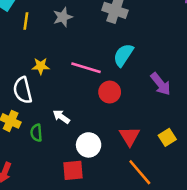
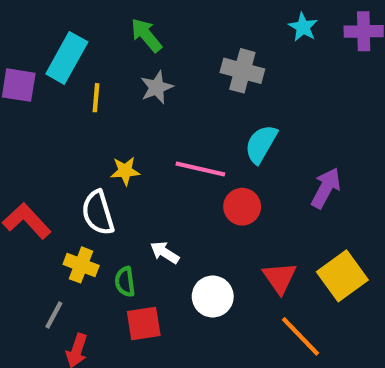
purple arrow: (161, 84) -> (326, 188), turned -110
yellow square: (167, 137) -> (342, 276), size x1.6
red square: (73, 170) -> (144, 324), moved

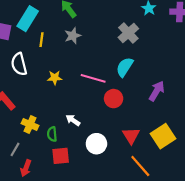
gray cross: (242, 71) -> (128, 33), moved, turned 30
white semicircle: (98, 213) -> (19, 64), moved

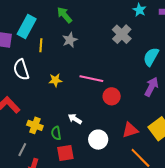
cyan semicircle: (125, 67) -> (151, 57), moved
red triangle: (131, 136) -> (130, 130), turned 48

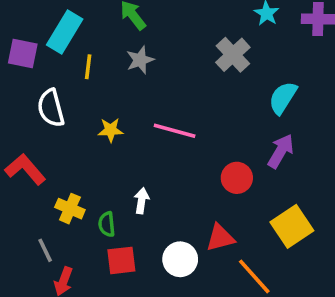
red circle: (112, 96) -> (237, 178), moved
white arrow: (75, 119) -> (142, 201), turned 64
red triangle: (130, 130) -> (220, 238), moved
white circle: (98, 140) -> (180, 259), moved
gray line: (22, 150) -> (45, 250), turned -56

